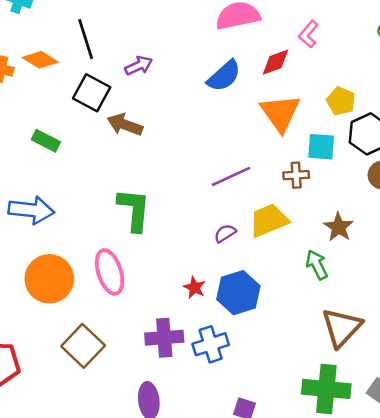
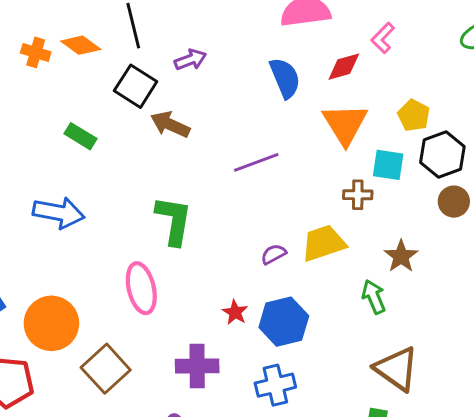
blue semicircle: (224, 76) -> (285, 78), turned -75
purple line: (231, 176) -> (256, 162), moved
orange circle: (49, 279) -> (51, 323), moved
brown triangle: (342, 327) -> (397, 369), turned -42
blue cross: (211, 344) -> (275, 385), moved

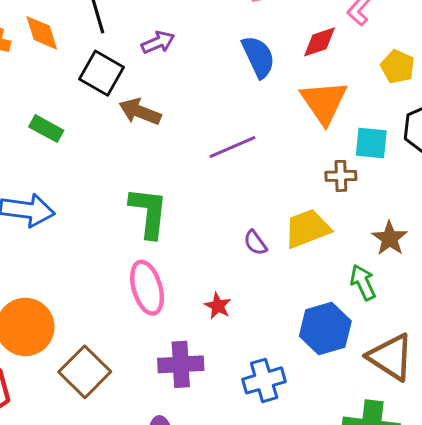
orange diamond: (81, 45) -> (42, 33), turned 39
yellow pentagon: (414, 115) -> (398, 67), moved
purple semicircle: (274, 254) -> (255, 243), turned -95
pink ellipse: (141, 288) -> (147, 288), moved
blue hexagon: (284, 322) -> (325, 329), moved

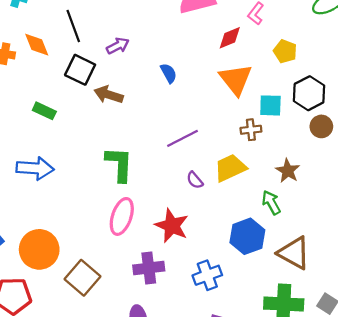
blue semicircle: (258, 57) -> (169, 73), moved, size x0.7
purple line: (232, 147) -> (183, 138), moved
pink ellipse: (147, 288) -> (122, 216), turned 39
red star: (218, 306) -> (172, 226), size x1.8

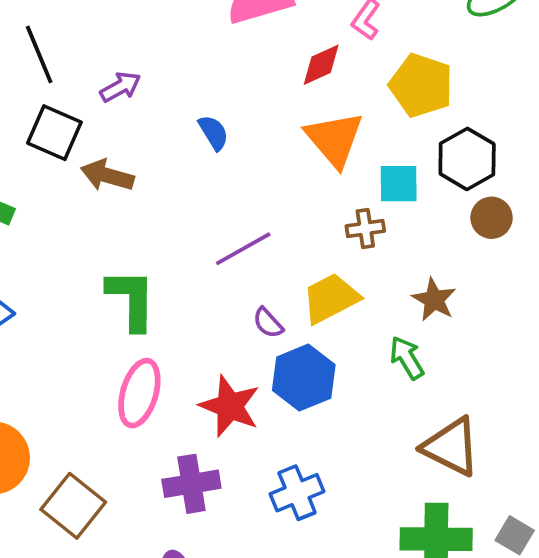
yellow pentagon: (285, 51) -> (421, 85), size x1.5
blue hexagon: (247, 236) -> (304, 378), moved

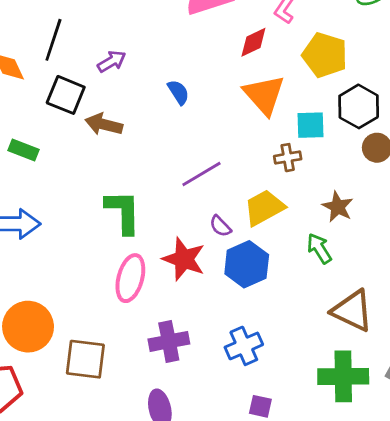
black line: (39, 54) -> (53, 40), turned 42
red star: (230, 406) -> (184, 259), moved
brown square: (73, 506) -> (85, 359), turned -30

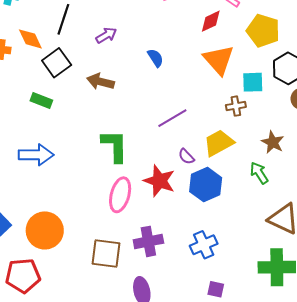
black square: (66, 95) -> (57, 63), moved, turned 32
brown square: (85, 359) -> (106, 254), moved

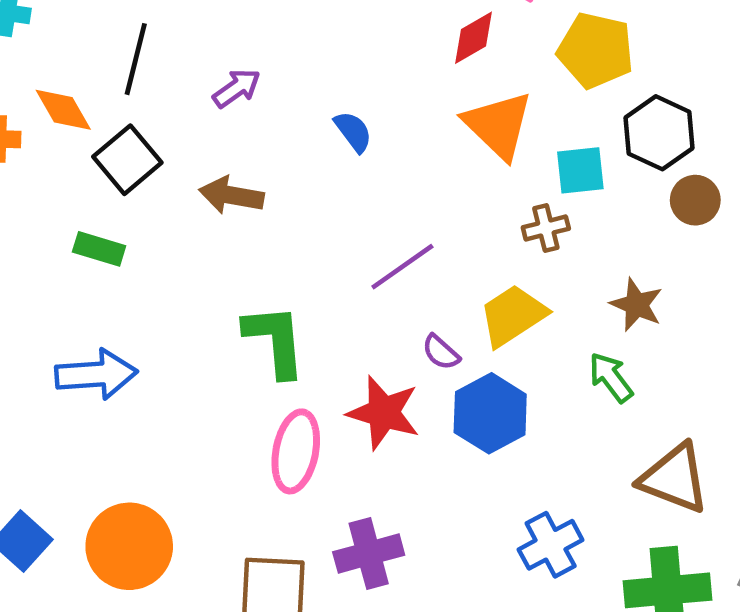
blue cross: (204, 245) -> (551, 545), moved

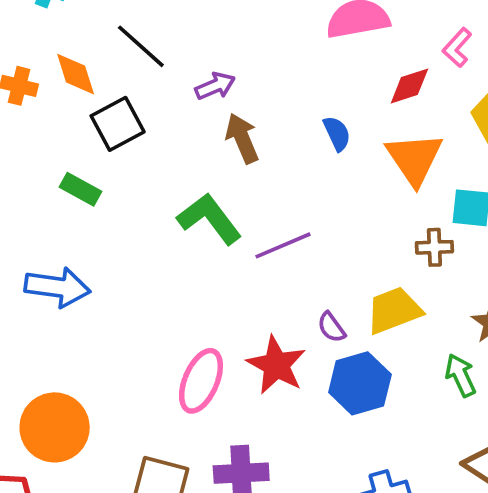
black line: (136, 59) -> (141, 46), turned -74
blue semicircle: (353, 132) -> (337, 133), moved
brown arrow: (231, 195) -> (242, 138), moved, turned 45
purple line: (402, 267) -> (283, 245), moved
green L-shape: (275, 340) -> (209, 219), moved, turned -44

